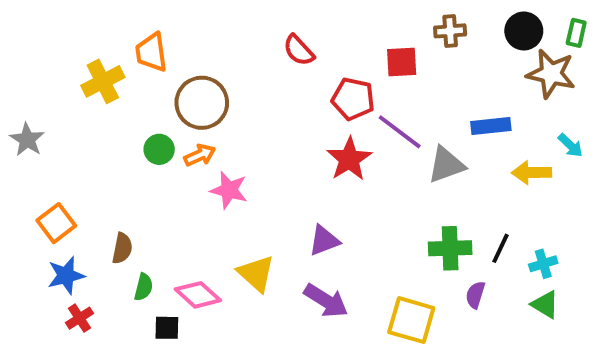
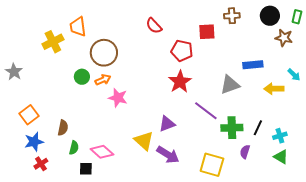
brown star: (551, 74) -> (284, 38), size x0.7
purple line: (400, 132) -> (206, 111), moved
yellow triangle: (256, 273) -> (144, 141), moved

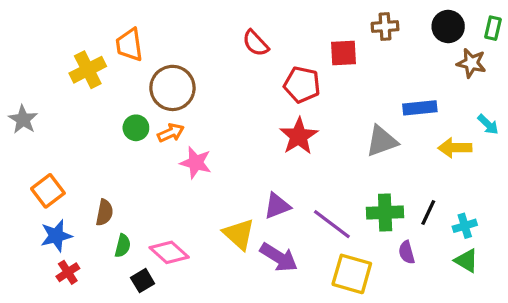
purple line: (206, 111) -> (332, 224), moved
purple semicircle: (245, 152) -> (407, 252), turned -32
black square: (86, 169) -> (143, 281), turned -32

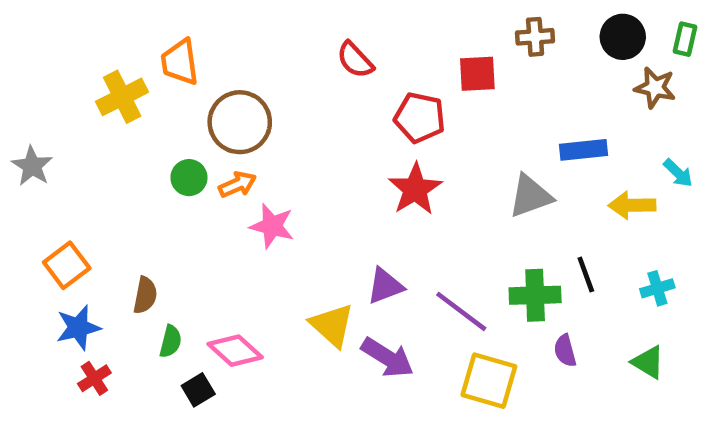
black line: (428, 212) -> (586, 274), moved, turned -45
cyan cross: (465, 226) -> (657, 288), moved

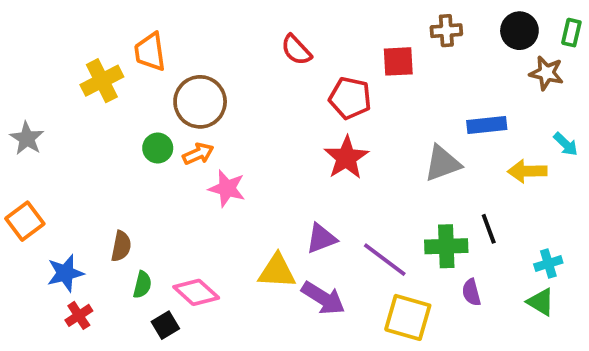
orange square: (67, 265) -> (25, 221), moved
cyan cross: (657, 288) -> (548, 264), moved
yellow triangle: (332, 325) -> (277, 271), turned -39

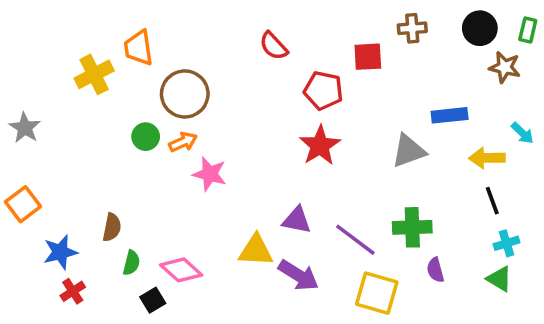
black line: (489, 229) -> (492, 201), moved
purple triangle: (321, 238) -> (297, 220), turned 32

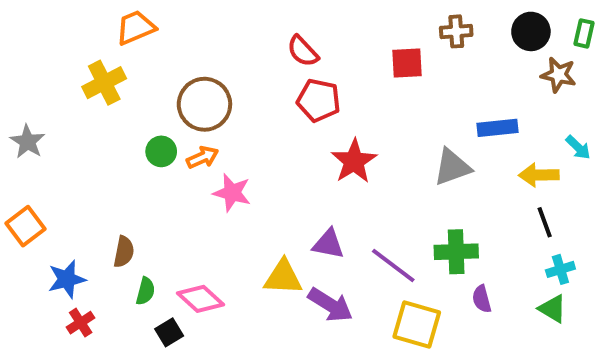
orange trapezoid: (139, 48) -> (136, 28), moved, turned 75
red pentagon: (323, 90) -> (319, 100), moved

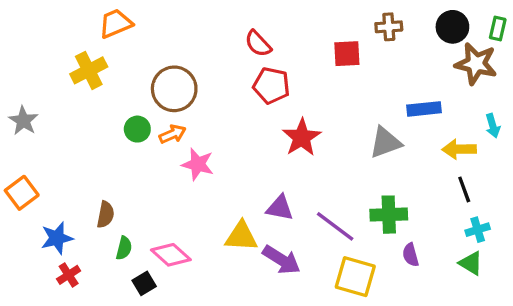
brown star: (558, 75) -> (476, 64), size x1.4
cyan arrow: (578, 148) -> (493, 126), turned 30

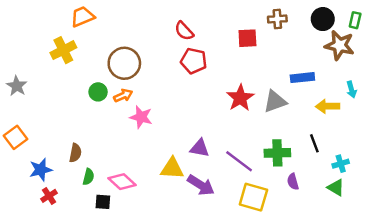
red star: (302, 137) -> (240, 98), moved
black line: (464, 189) -> (314, 143), moved
black square: (144, 283) -> (103, 202), turned 35

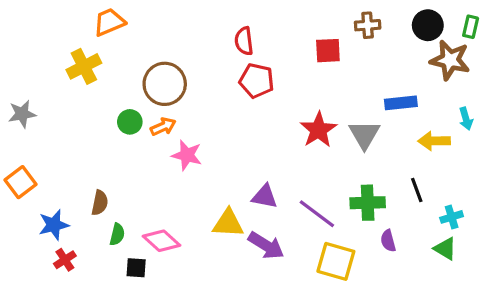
red semicircle: (184, 31) -> (244, 41), turned 36
gray star: (17, 86) -> (22, 114), turned 30
gray triangle: (275, 102) -> (364, 135), turned -40

